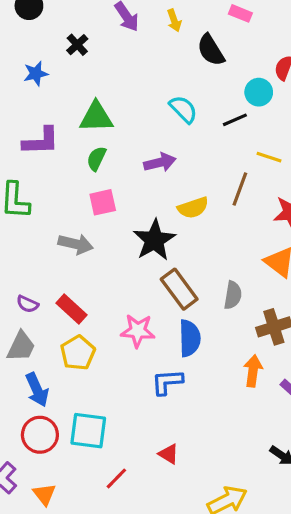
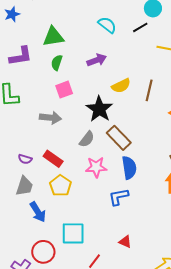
brown line: (240, 189) -> (149, 90), moved
gray semicircle: (233, 295) -> (87, 139), moved, turned 36
red circle: (40, 435) -> (43, 252), moved

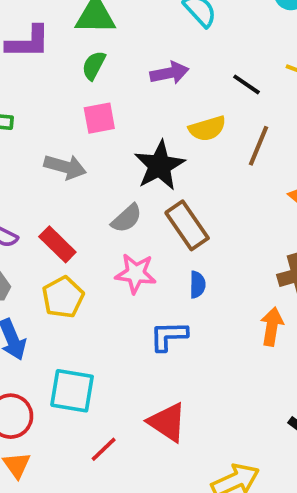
black line: (140, 27) -> (247, 84), moved, turned 56
blue semicircle: (129, 168) -> (197, 285), size x0.6
red triangle: (125, 242) -> (167, 422), size x1.6

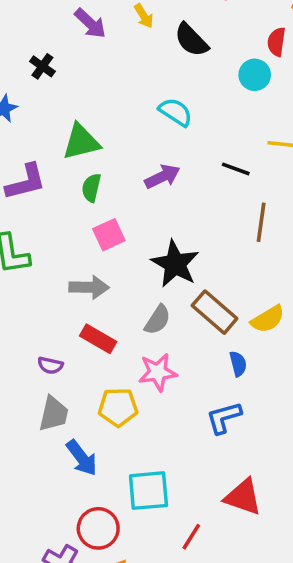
yellow semicircle: (207, 129) -> (268, 319), moved
red rectangle: (57, 244) -> (98, 339), moved
pink star: (136, 273) -> (158, 372), moved
yellow pentagon: (63, 297) -> (118, 407), turned -30

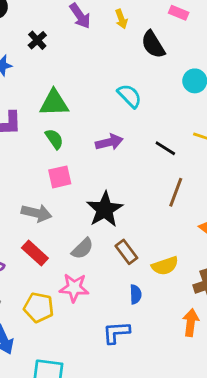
green semicircle: (91, 188) -> (54, 139), turned 120
brown rectangle: (215, 312) -> (126, 252), size x0.7

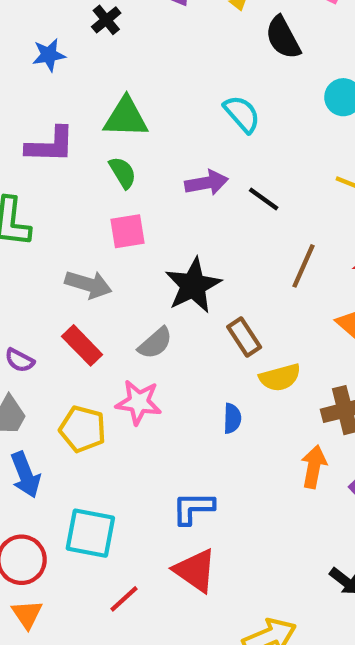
black line: (165, 148) -> (264, 199), moved
brown rectangle: (126, 252) -> (244, 337), moved
blue L-shape: (116, 332) -> (193, 508), moved

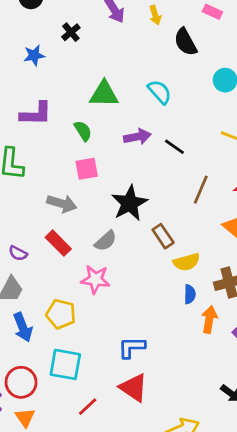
green triangle: (126, 117) -> (104, 94), moved
blue semicircle: (232, 418) -> (190, 294), moved
yellow pentagon: (83, 429) -> (61, 314), moved

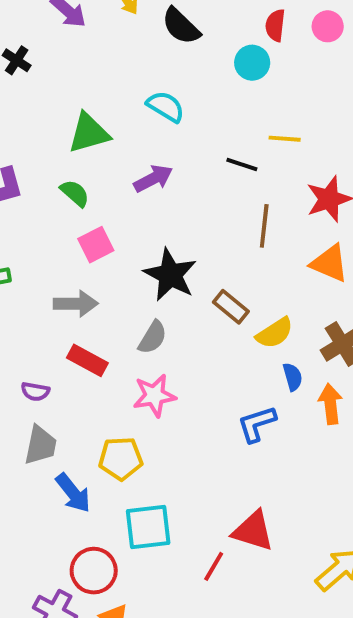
black line: (174, 147) -> (242, 165), moved
blue L-shape: (132, 347) -> (257, 424), moved
red line: (88, 407) -> (214, 566), moved

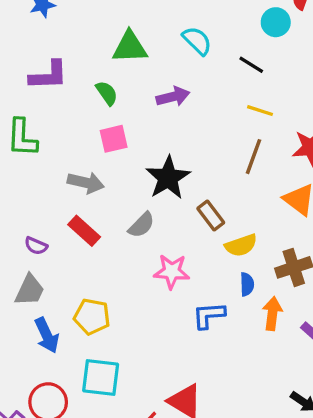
yellow line: (285, 139) -> (260, 111), moved
black line: (242, 165) -> (251, 65), moved
pink star: (154, 396) -> (172, 271), moved

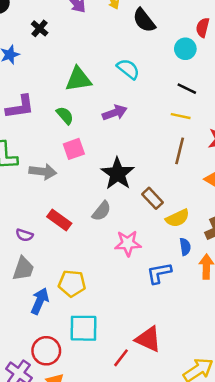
black line: (251, 65) -> (187, 89), moved
gray arrow: (86, 183) -> (43, 172), moved
blue arrow: (47, 335) -> (40, 301), turned -125

